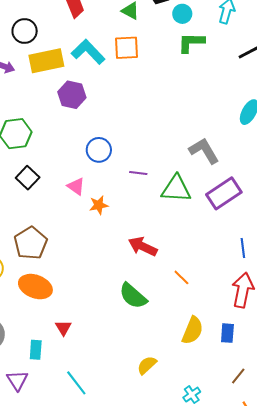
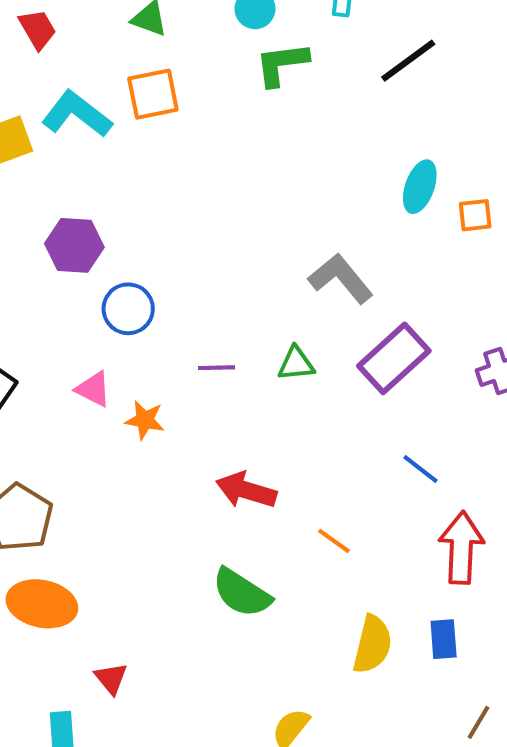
purple hexagon: (72, 95) -> (74, 245), moved
purple line: (138, 173) -> (217, 368), moved
green triangle: (176, 189) -> (296, 364), size x0.6
orange star: (99, 205) -> (145, 420), turned 30
blue line: (243, 248) -> (421, 469), moved, turned -36

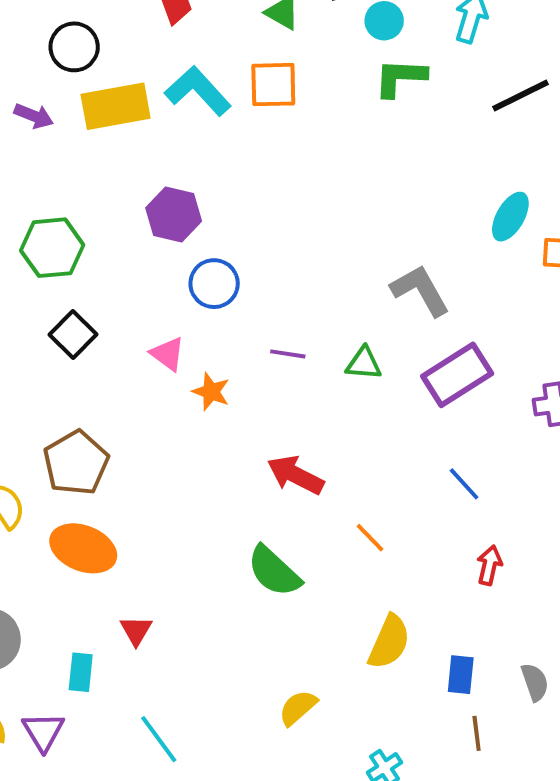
red arrow: (461, 548) -> (489, 565), size x0.6
blue rectangle: (444, 639) -> (461, 675), moved
brown line: (478, 722) -> (477, 733), turned -48

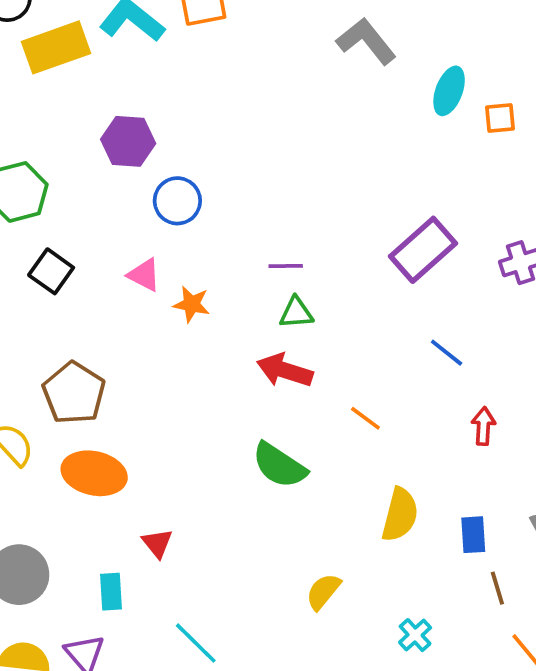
gray L-shape: (420, 290) -> (366, 41), moved
purple line: (288, 354) -> (286, 266), moved
green triangle: (364, 364) -> (296, 313), moved

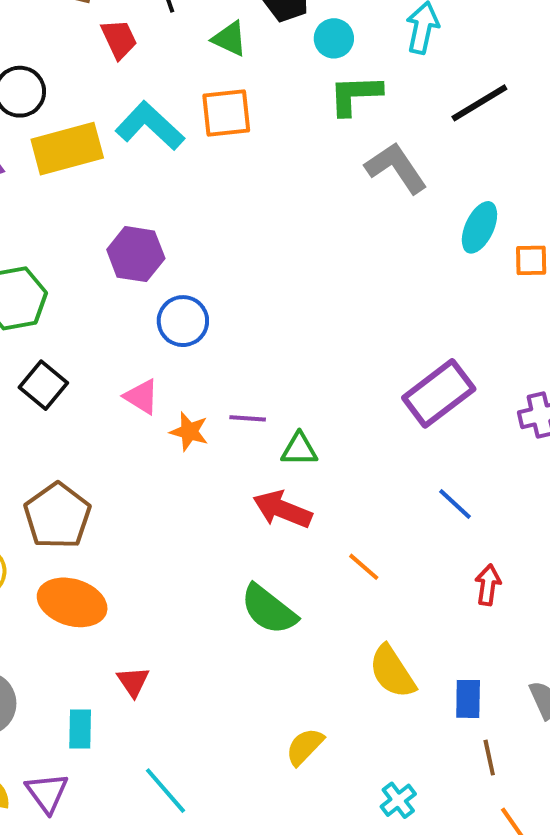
purple line: (286, 266) -> (248, 418), moved
yellow semicircle: (400, 515) -> (392, 672), turned 128

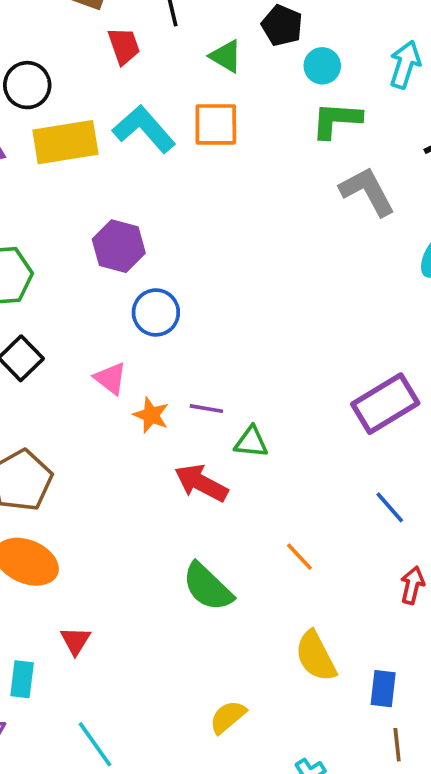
red arrow: (282, 509) -> (201, 483), moved

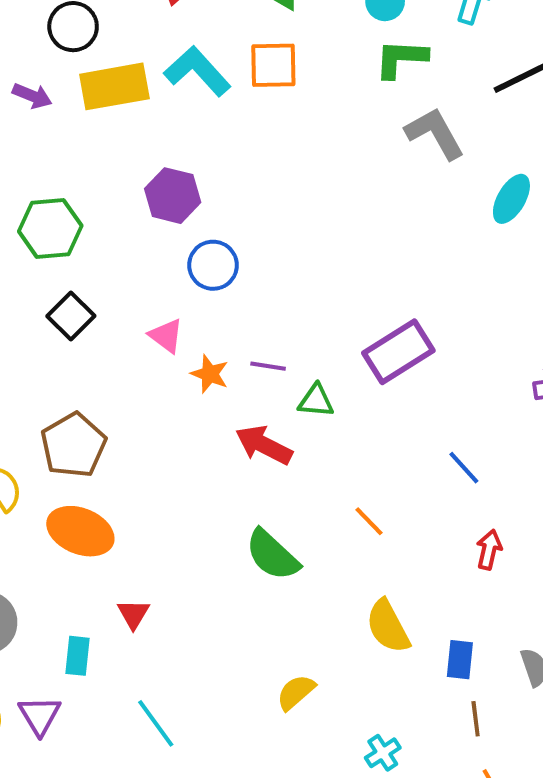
purple rectangle: (385, 404) -> (398, 352), moved

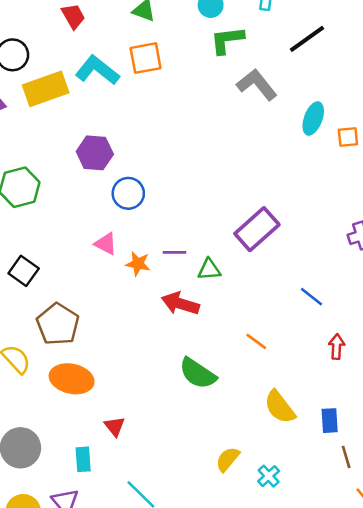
black square: (71, 316) -> (24, 271), moved
cyan cross: (383, 753) -> (269, 476), moved

